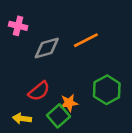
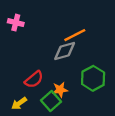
gray diamond: (47, 48) -> (65, 51), moved
yellow arrow: (22, 119) -> (19, 103), turned -42

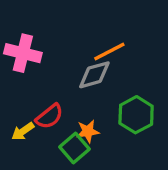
pink cross: (16, 23) -> (23, 53), moved, size x1.5
yellow arrow: (19, 103) -> (23, 131), moved

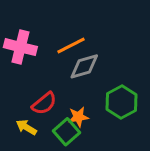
orange line: (109, 51) -> (71, 46), moved
yellow arrow: (23, 131) -> (26, 127), moved, turned 66

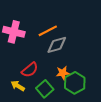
green hexagon: (121, 102) -> (75, 83), moved
orange star: (78, 117) -> (63, 73), moved

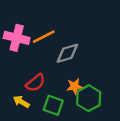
orange line: (48, 31) -> (44, 37), moved
green square: (45, 89) -> (53, 105), turned -30

